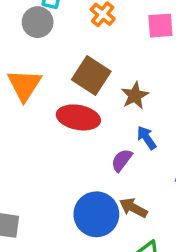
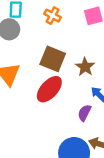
red ellipse: (78, 117) -> (49, 89), turned -48

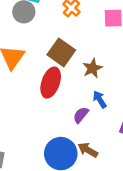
red ellipse: (49, 89) -> (51, 83), turned -36

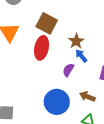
brown star: (92, 68) -> (76, 41), moved
brown arrow: (88, 150) -> (87, 96), moved

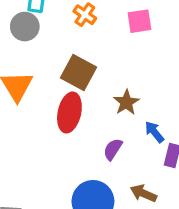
blue arrow: (81, 56) -> (154, 132), moved

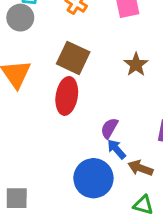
brown star: (126, 102) -> (136, 65), moved
blue arrow: (154, 132) -> (116, 149), moved

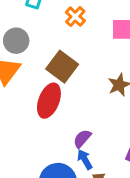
gray circle: (20, 18) -> (16, 41), moved

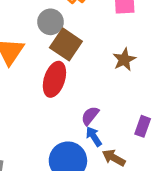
gray circle: (16, 41) -> (51, 22), moved

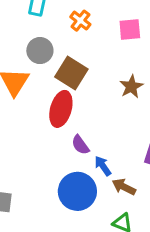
gray circle: (51, 22) -> (40, 51), moved
purple semicircle: (90, 116) -> (80, 145), moved, turned -72

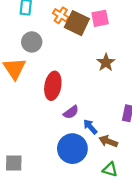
brown square: (71, 73) -> (77, 23), moved
purple semicircle: (80, 145) -> (71, 112), turned -84

